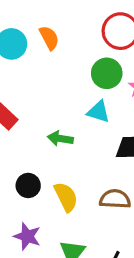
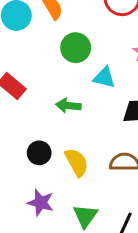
green circle: (107, 73) -> (76, 48), moved

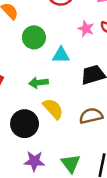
black circle: (39, 153) -> (25, 124), size x1.5
yellow semicircle: (77, 162) -> (53, 109), moved

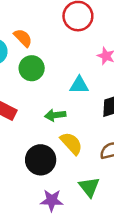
green circle: (34, 37) -> (32, 68), moved
green triangle: (71, 164) -> (89, 187), moved

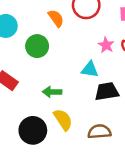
orange semicircle: (23, 38) -> (56, 18), moved
cyan triangle: (79, 85) -> (90, 69), moved

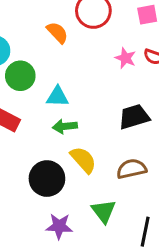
green circle: (37, 46) -> (20, 76), moved
cyan triangle: (90, 69) -> (57, 97), moved

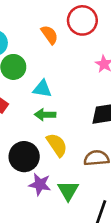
purple star: (59, 226) -> (40, 184), moved

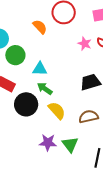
green arrow: (45, 115) -> (45, 89), turned 42
black circle: (24, 157) -> (26, 104), moved

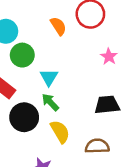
cyan triangle: (40, 69) -> (49, 77), turned 49

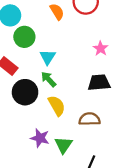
pink star: (109, 57) -> (101, 48), moved

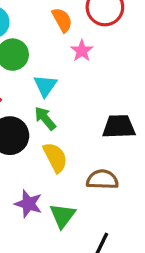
pink star: (101, 48) -> (82, 51), moved

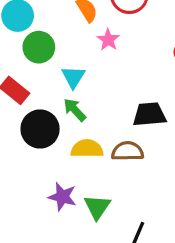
yellow semicircle: (55, 157) -> (87, 149), turned -60
brown semicircle: (102, 179) -> (128, 151), moved

